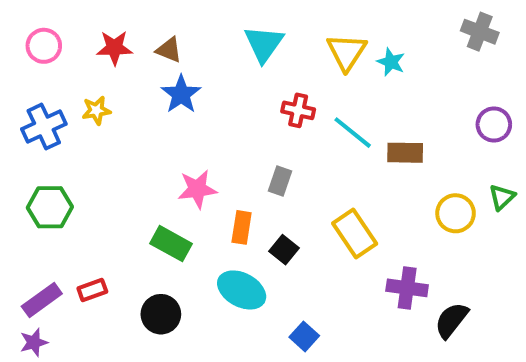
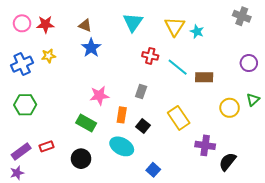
red star: (114, 48) -> (45, 24), moved

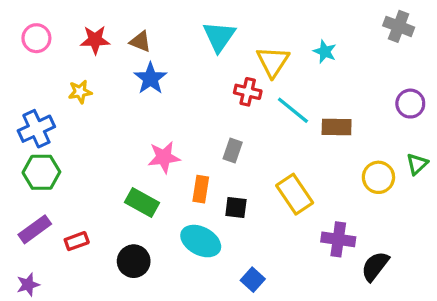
red star: (45, 24) -> (95, 40), moved
yellow triangle: (175, 26) -> (273, 62), moved
blue cross: (22, 64) -> (36, 129), moved
black square: (143, 126) -> (236, 208), turned -32
purple rectangle: (21, 152) -> (35, 229), moved

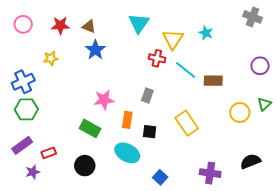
purple cross: (338, 239) -> (210, 173), moved
black semicircle: (375, 266) -> (250, 161), moved, turned 30
purple star: (28, 285) -> (33, 172), moved

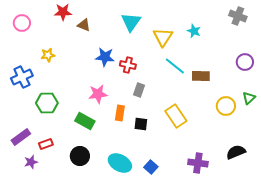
red star: (60, 25) -> (63, 12), moved
blue star: (95, 50) -> (105, 57), moved, turned -30
red cross: (157, 58) -> (128, 65), moved
green hexagon: (26, 109) -> (47, 103), moved
cyan ellipse: (127, 153) -> (120, 163), moved

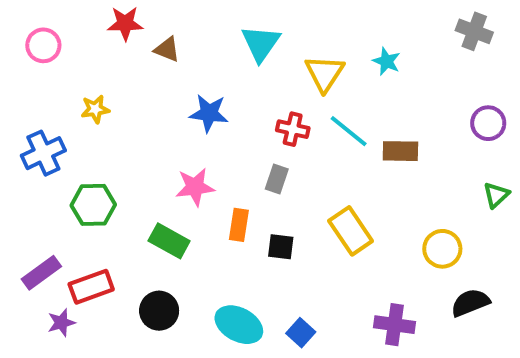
red cross: (128, 65) -> (293, 129), moved
yellow circle: (226, 106) -> (442, 249), moved
red rectangle: (46, 144) -> (91, 287), size x1.5

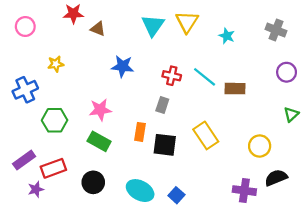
gray cross: (474, 31) -> (276, 30), moved
yellow triangle: (325, 73) -> (187, 22), moved
pink star: (195, 187) -> (100, 110), moved
black square: (281, 247) -> (165, 145), size x1.5
purple cross: (394, 325) -> (244, 191), moved

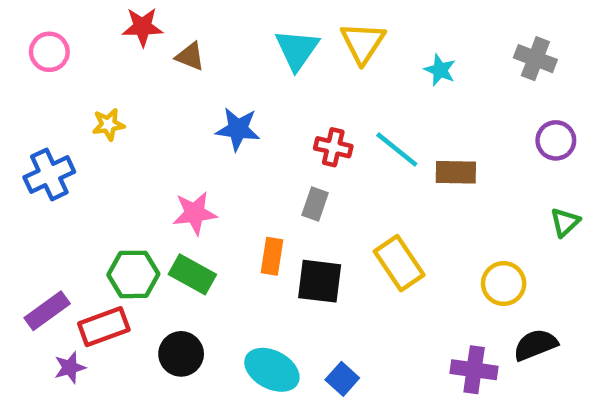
green hexagon: (55, 120) -> (133, 274), moved

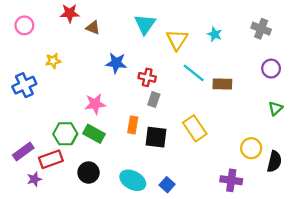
yellow triangle: (363, 43) -> (177, 40), moved
red cross: (333, 147) -> (147, 77), moved
yellow circle: (504, 283) -> (251, 148), moved
black semicircle: (535, 345) -> (274, 161), moved, turned 125

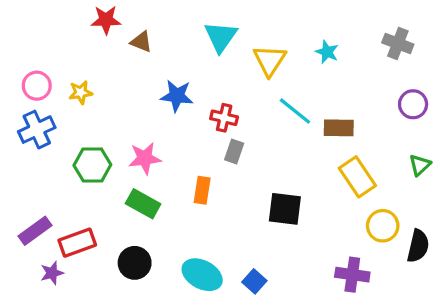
pink circle: (24, 25) -> (37, 86), moved
yellow rectangle: (195, 128) -> (357, 177), moved
green hexagon: (65, 134) -> (92, 165), moved
black square: (156, 137) -> (285, 209), moved

